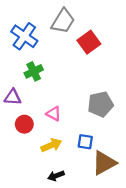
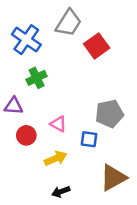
blue square: (85, 142) -> (89, 139), moved

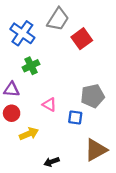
red circle: (26, 135) -> (12, 113), moved
yellow arrow: (56, 158) -> (29, 134), moved

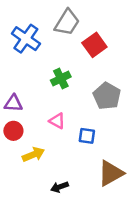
green cross: (31, 66) -> (61, 78), moved
gray pentagon: (93, 96) -> (107, 96), moved, turned -30

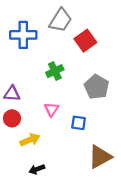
blue cross: (26, 39) -> (23, 35), turned -35
pink triangle: (57, 121) -> (51, 109), turned 35
black arrow: (60, 187) -> (37, 169), moved

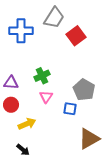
green cross: (55, 71) -> (42, 76), moved
gray pentagon: (97, 87) -> (84, 90), moved
black arrow: (37, 169) -> (23, 150), moved, turned -120

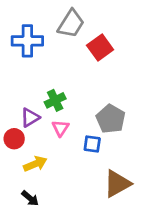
purple triangle: (11, 83) -> (30, 118), moved, turned -35

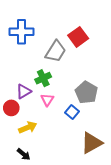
gray trapezoid: (71, 24) -> (56, 51), moved
blue square: (92, 144) -> (72, 112), turned 32

